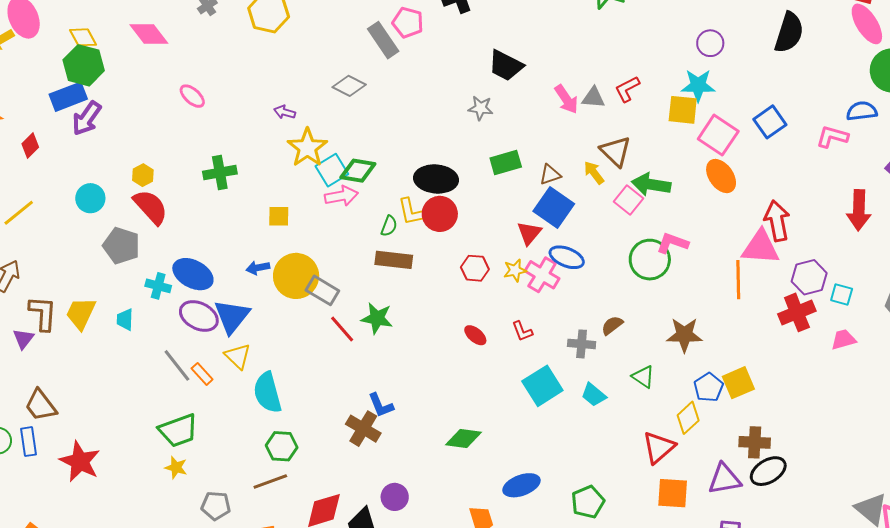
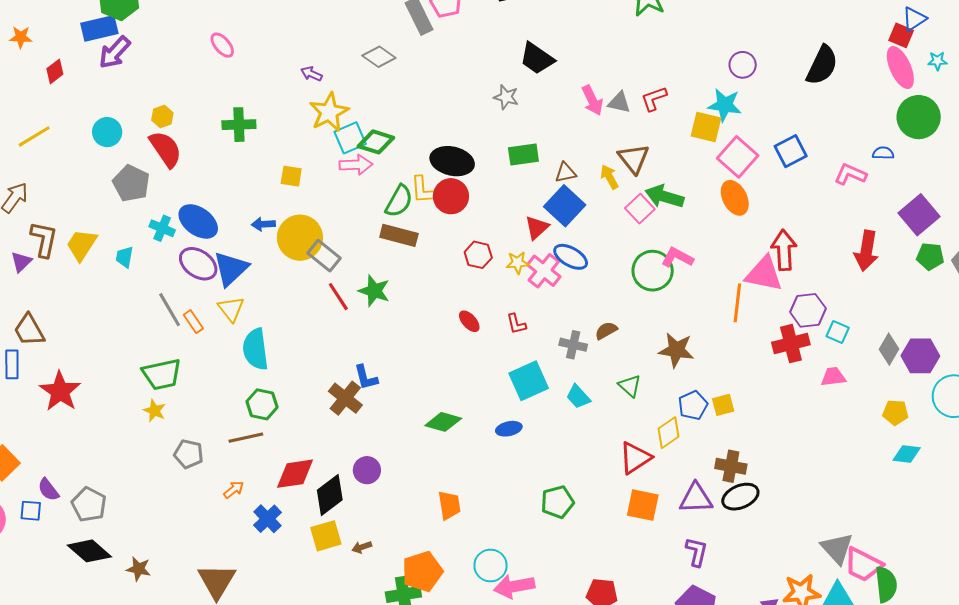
blue semicircle: (862, 111) -> (883, 153), size x0.7
green semicircle: (389, 226) -> (399, 201), size x1.6
yellow square: (738, 383) -> (723, 405), size x0.7
blue ellipse: (521, 485) -> (509, 429), moved, size x0.7

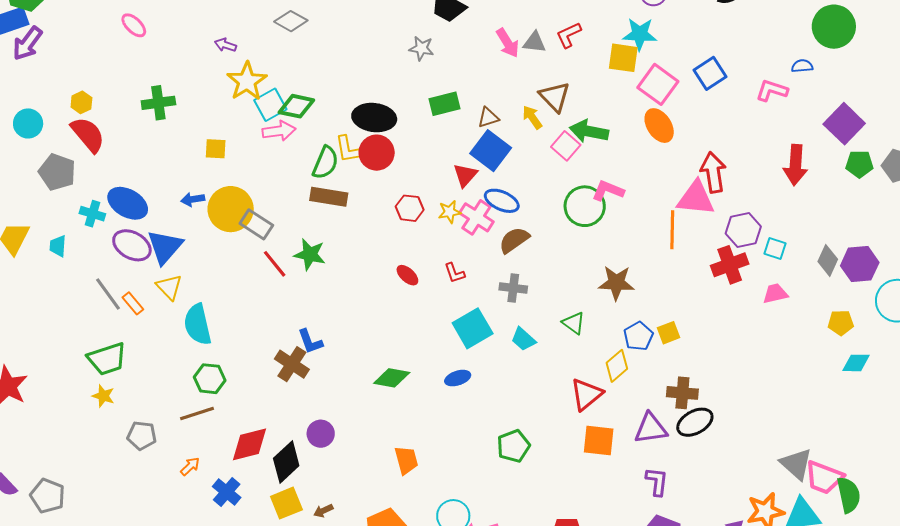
brown semicircle: (606, 331) -> (514, 240), moved, size x1.4

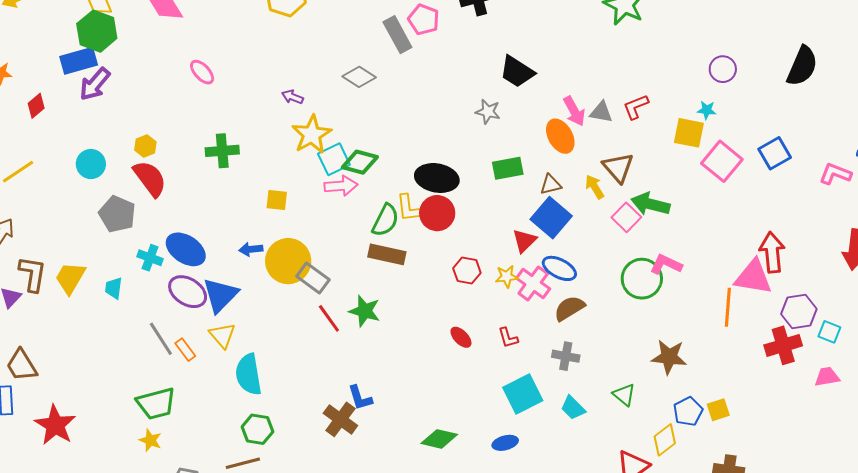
cyan star: (640, 34) -> (707, 110), size x0.6
orange ellipse: (659, 126) -> (560, 136), moved

